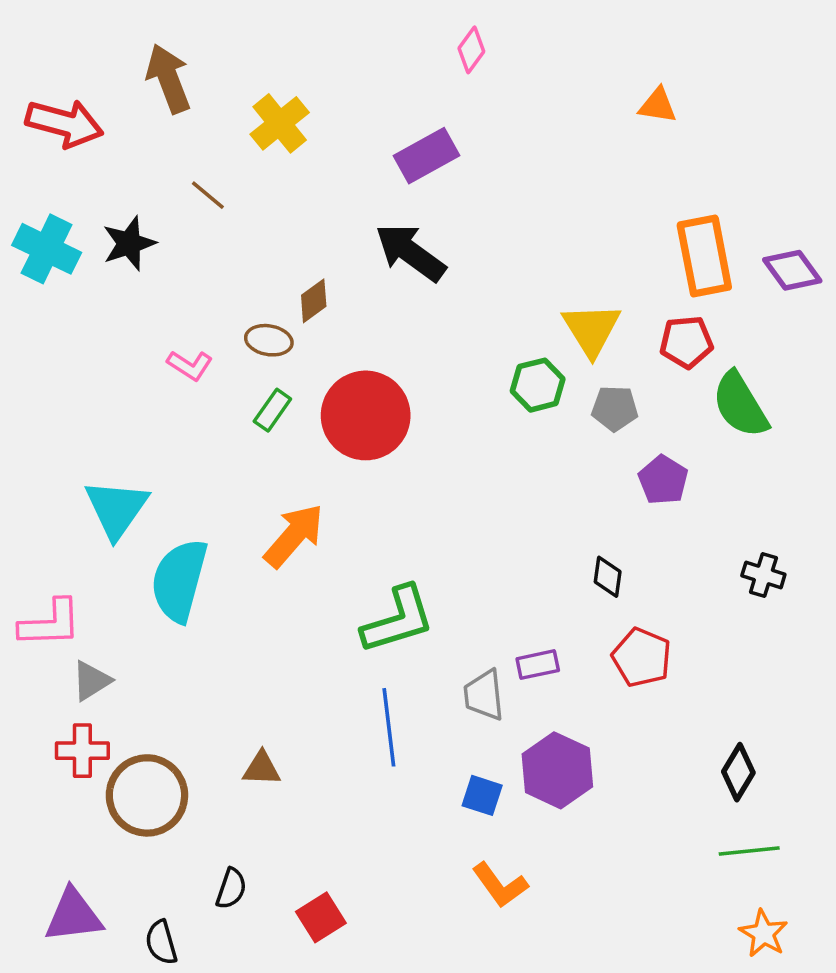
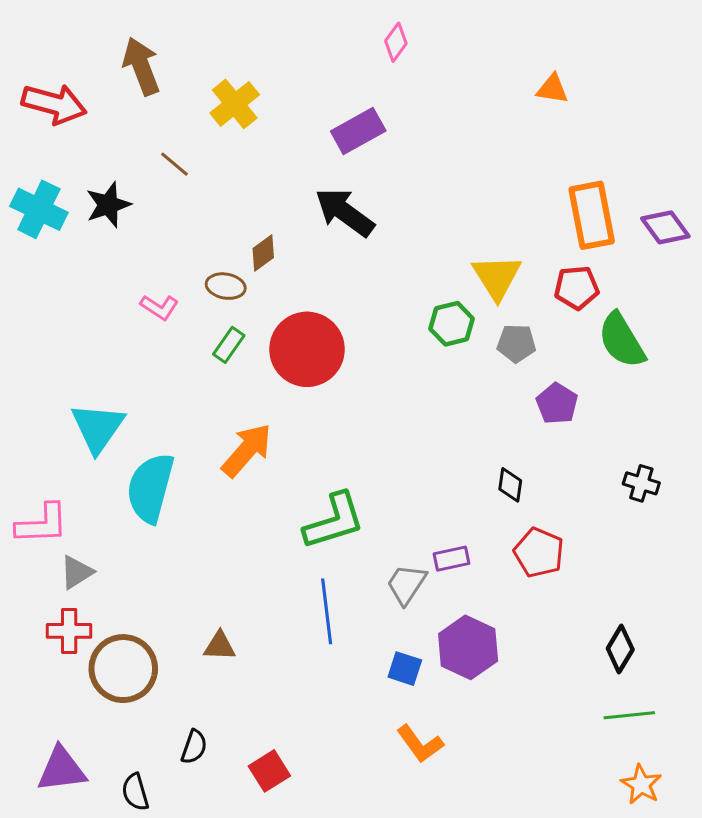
gray trapezoid: (484, 695) -> (406, 584), turned 39

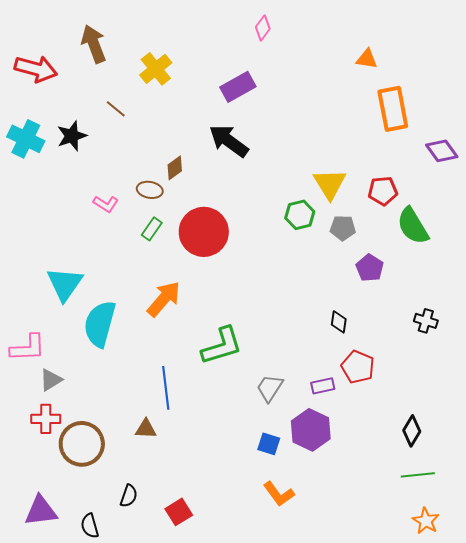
orange rectangle: (592, 215) -> (393, 109), moved
purple rectangle: (452, 559) -> (323, 386), moved
blue line: (327, 611) -> (166, 388), moved

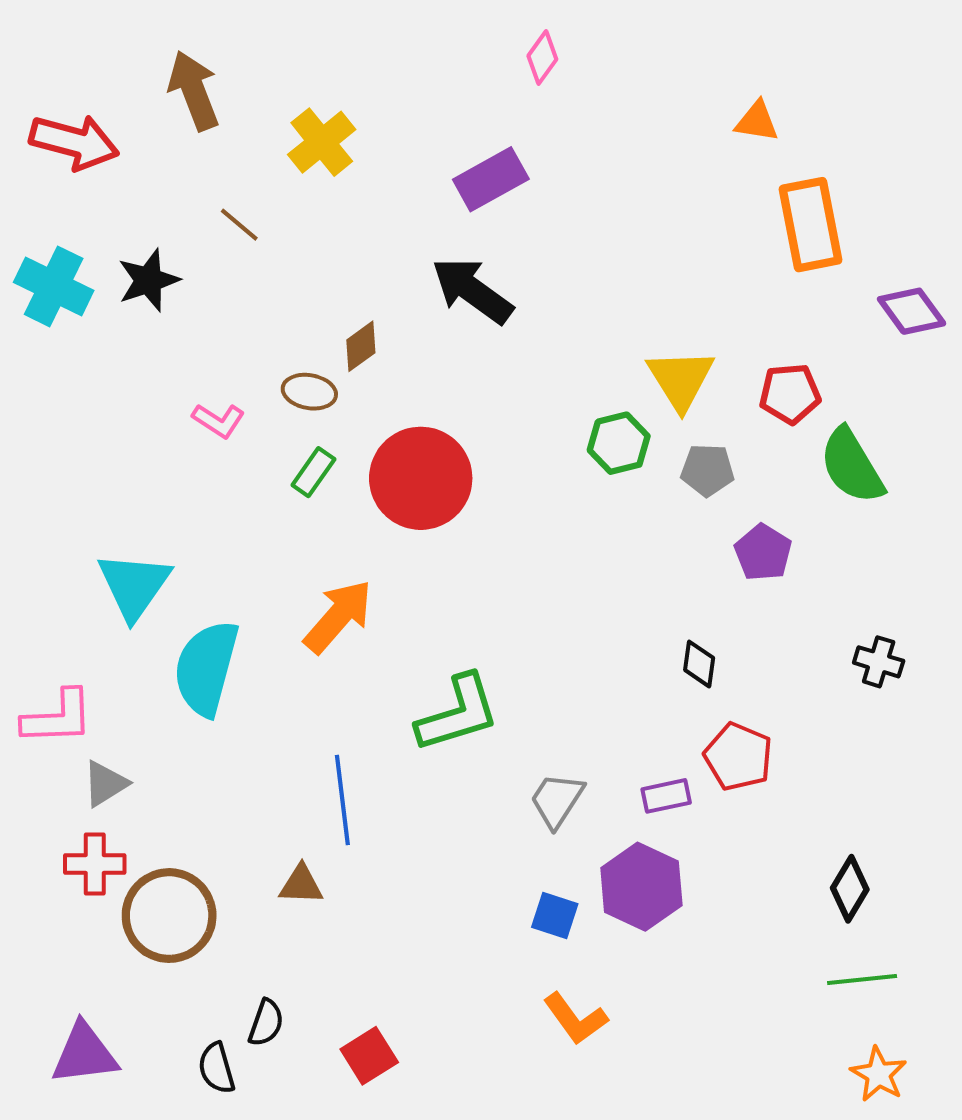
black semicircle: (90, 526) -> (217, 1068), moved

